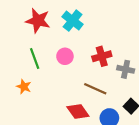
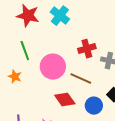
pink circle: (65, 56) -> (53, 67), moved, size x1.6

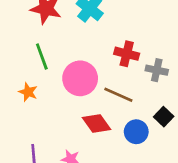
red cross: (87, 49) -> (127, 54), turned 30

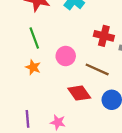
pink circle: (80, 78) -> (66, 56), size x0.7
orange star: (28, 92) -> (33, 67), moved

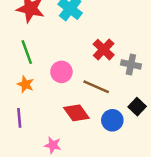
red cross: (104, 36) -> (104, 50), turned 30
purple line: (28, 119) -> (19, 118), moved

